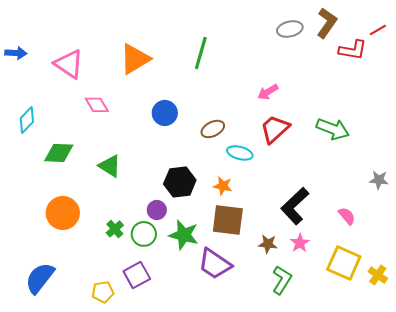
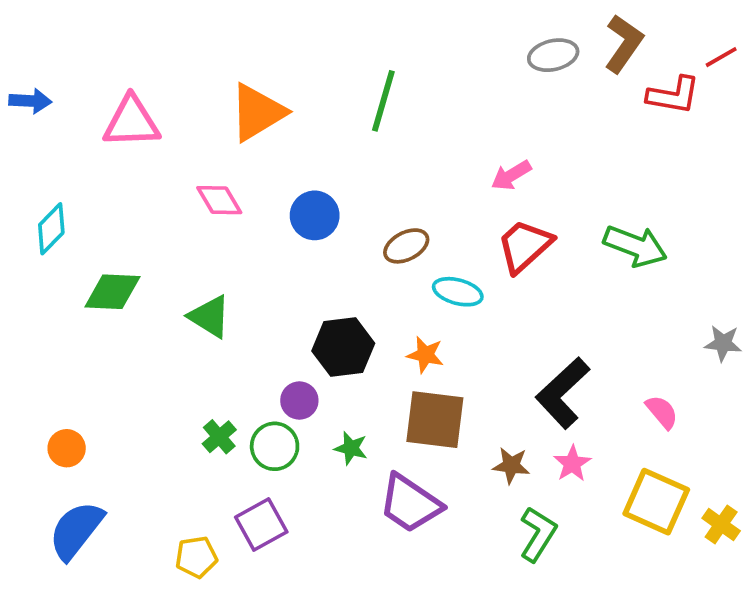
pink triangle: (69, 64) -> (131, 122), turned -36
pink diamond: (97, 105) -> (219, 200), moved
orange circle: (63, 213) -> (67, 448), moved, size x0.6
green star: (184, 235) -> (351, 448), size x0.6

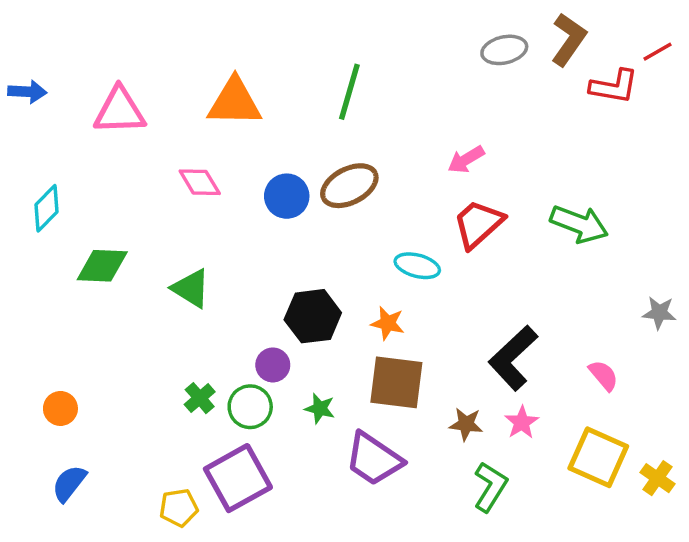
orange triangle: (257, 112) -> (234, 102), turned 32
brown ellipse: (406, 246) -> (349, 186), moved, size x1.4
purple square: (261, 525) -> (238, 478), size x1.4
blue semicircle: (76, 530) -> (69, 483), size x0.7

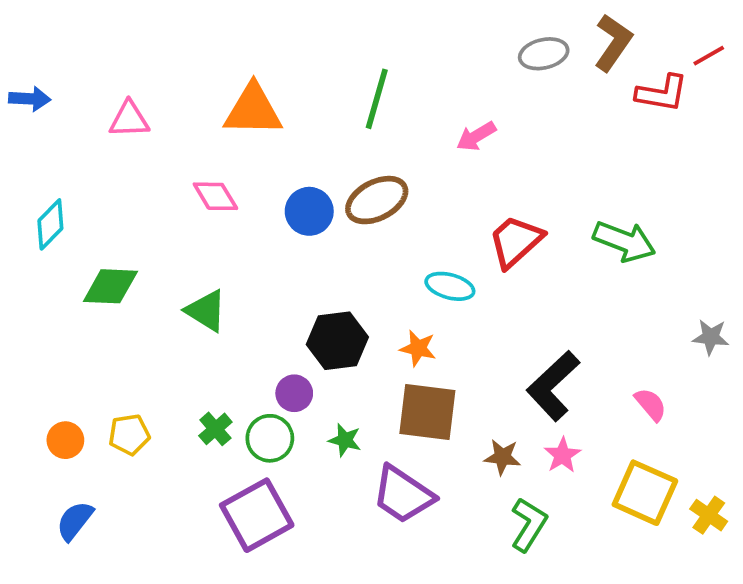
pink triangle: (120, 111) -> (129, 119), size x0.7
pink arrow: (466, 160) -> (476, 136), moved
yellow pentagon: (179, 508) -> (129, 435), moved

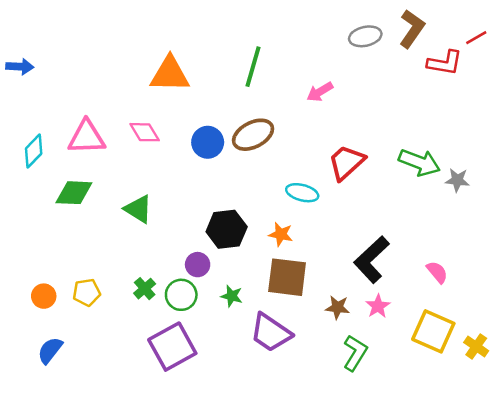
pink triangle: (129, 119) -> (87, 137), moved, size x1.4
gray star: (711, 337) -> (457, 180), moved

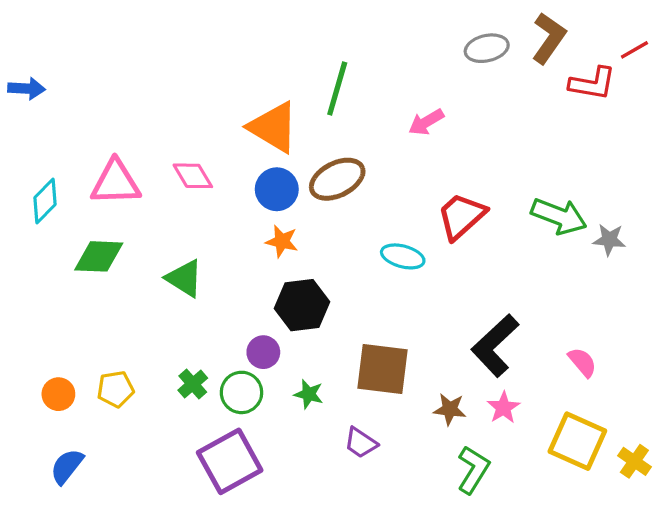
orange triangle: (170, 74) -> (273, 127), moved, turned 30
orange star: (281, 234) -> (282, 241), moved
purple trapezoid: (271, 333) -> (361, 443), size x0.6

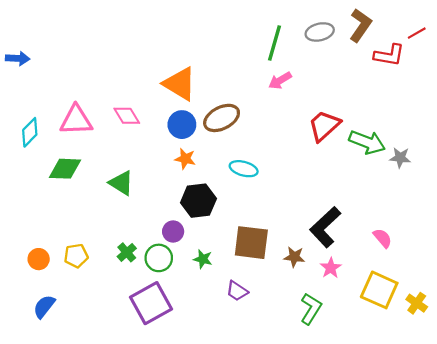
green line: (337, 88) -> (275, 43), moved
red trapezoid: (461, 216) -> (324, 126), moved
cyan ellipse: (403, 256) -> (244, 169), moved
brown star: (450, 409) -> (294, 257), moved

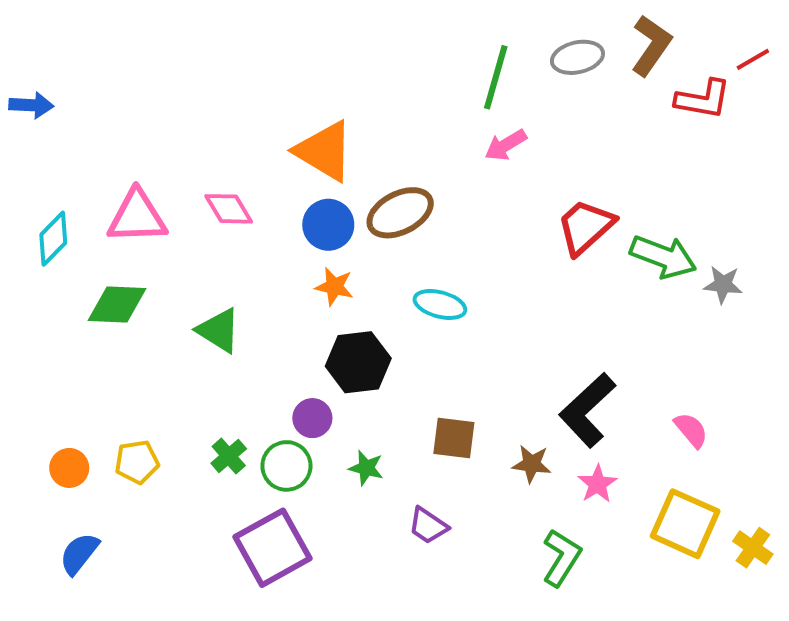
brown square: (251, 243) -> (454, 438), size x0.7

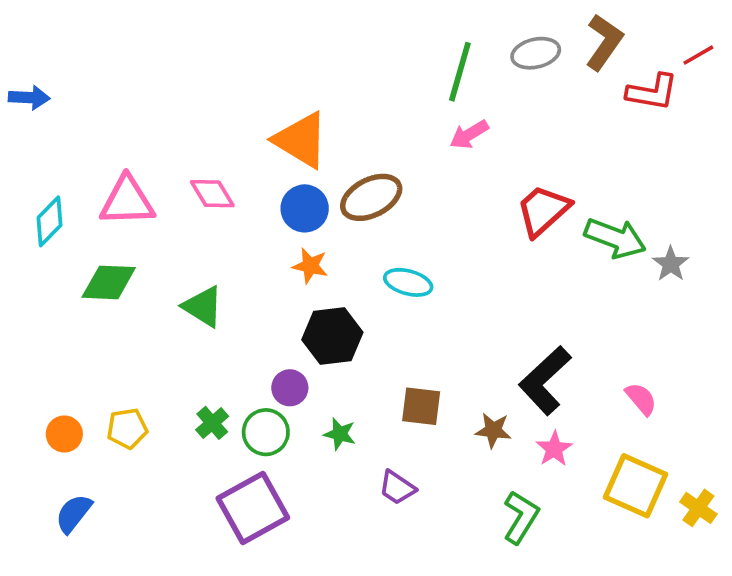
gray star: (723, 285) -> (671, 264), turned 30

